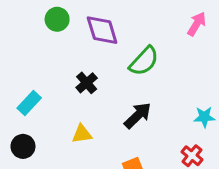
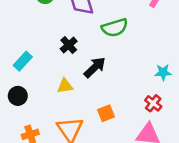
green semicircle: (144, 61) -> (115, 28), turned 30
black arrow: (138, 115) -> (95, 67), moved

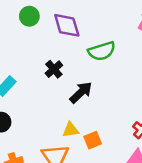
yellow triangle: (65, 86) -> (71, 130), moved

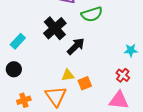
black cross: (54, 69) -> (55, 28), size x1.6

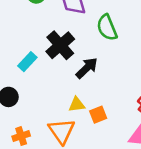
green semicircle: (92, 14) -> (107, 28), turned 85
cyan rectangle: (18, 41) -> (27, 62), moved

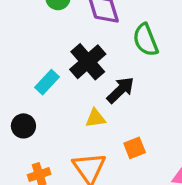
yellow triangle: (77, 105) -> (95, 118), moved

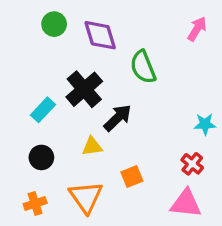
black circle: (23, 126) -> (41, 157), moved

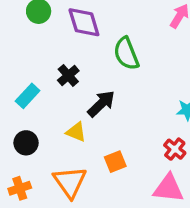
black cross: (84, 89) -> (68, 75), size x0.6
yellow triangle: (92, 146) -> (76, 132), turned 30

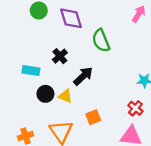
cyan rectangle: (28, 96) -> (31, 71), turned 56
black circle: (26, 143) -> (45, 94), moved

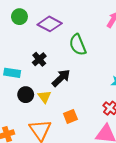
purple diamond: (71, 18) -> (50, 24), turned -45
yellow triangle: (65, 96) -> (44, 97), turned 32

